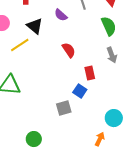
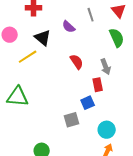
gray arrow: (112, 55) -> (106, 67), moved
blue square: (80, 91) -> (88, 103), turned 32
cyan circle: (114, 118) -> (107, 130), moved

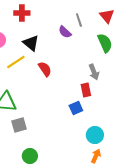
purple semicircle: (69, 27) -> (65, 32), moved
red semicircle: (77, 62) -> (45, 69), moved
gray square: (72, 120) -> (19, 125), moved

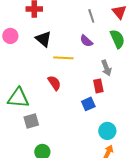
purple semicircle: (65, 32) -> (86, 41), moved
yellow line: (16, 62) -> (63, 58), moved, turned 36
red semicircle: (45, 69) -> (54, 83), moved

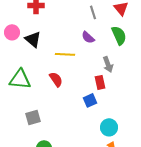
black triangle: (43, 39) -> (33, 39), moved
green triangle: (18, 98) -> (20, 79), moved

